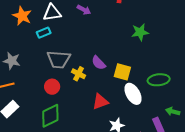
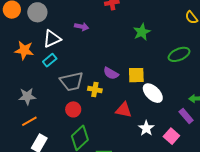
green ellipse: (159, 80) -> (179, 54), moved
red triangle: (100, 102) -> (124, 110), turned 48

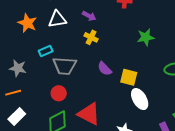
cyan rectangle: (50, 60) -> (46, 51), moved
yellow cross: (95, 90) -> (91, 37), moved
red triangle: (124, 110) -> (89, 114), moved, size x1.4

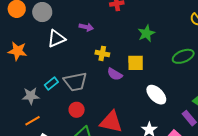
orange star: (27, 23) -> (17, 51), moved
yellow cross: (91, 37) -> (102, 53), moved
cyan rectangle: (46, 51) -> (51, 83), moved
yellow square: (129, 77) -> (136, 63), moved

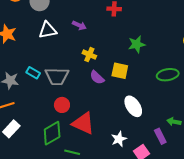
cyan rectangle: (51, 83) -> (33, 73), turned 56
red circle: (77, 110) -> (62, 105), moved

